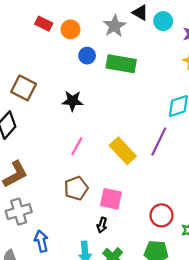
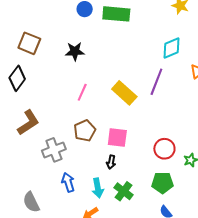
gray cross: (19, 212) -> (54, 150), moved
blue arrow: (41, 241) -> (68, 182), moved

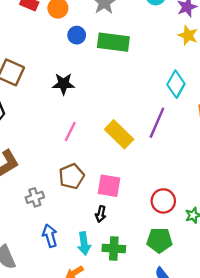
cyan diamond: (171, 48) -> (176, 84), turned -40
gray cross: (54, 150) -> (35, 197), size x0.7
green cross: (124, 191) -> (114, 249), turned -36

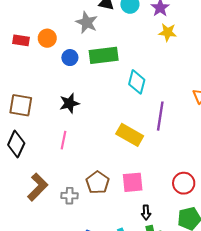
cyan diamond: (176, 84) -> (137, 82), moved
pink line: (70, 132) -> (63, 140), moved
gray cross: (35, 197) -> (70, 196), moved, turned 35
black arrow: (101, 214) -> (146, 212), moved

